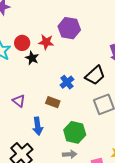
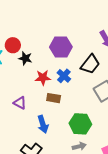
purple hexagon: (69, 28) -> (61, 47), moved
red star: (46, 42) -> (43, 78), moved

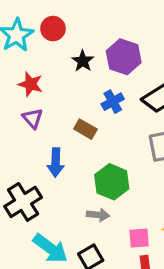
black star: (25, 58) -> (83, 61), moved
red star: (43, 78) -> (31, 84), moved

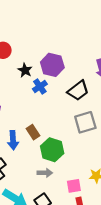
blue cross: (113, 102) -> (40, 86), moved
brown rectangle: (85, 129) -> (33, 132), moved, turned 32

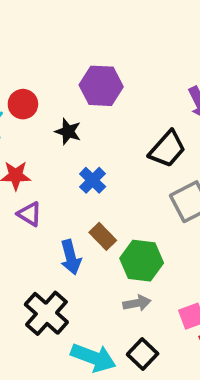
purple hexagon: (52, 65) -> (101, 86), moved
blue cross: (40, 86) -> (93, 180), moved

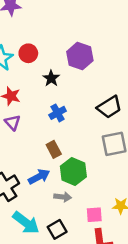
blue arrow: (71, 257) -> (39, 177), moved, turned -120

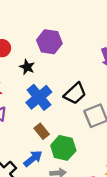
black trapezoid: (109, 107) -> (75, 93), moved
blue cross: (58, 113) -> (39, 97), size x1.6

